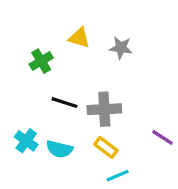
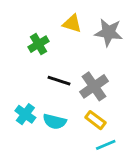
gray star: (121, 48) -> (109, 32), size x1.4
gray cross: (104, 109) -> (94, 86), turned -32

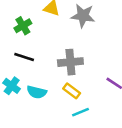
black line: (59, 81) -> (24, 57), moved
gray cross: (94, 86) -> (70, 62), turned 30

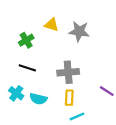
yellow rectangle: (72, 91) -> (69, 98), turned 56

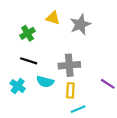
gray star: (79, 31) -> (80, 25), turned -30
cyan semicircle: (38, 99) -> (45, 82), moved

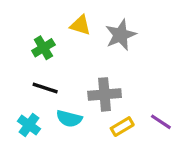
yellow rectangle: (70, 90) -> (122, 127), moved, turned 56

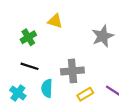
gray star: (121, 35) -> (103, 36), moved
cyan semicircle: (69, 119) -> (47, 88), turned 78

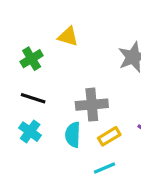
cyan semicircle: (47, 88) -> (73, 135), moved
cyan cross: (18, 93) -> (30, 132), moved

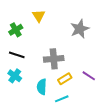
yellow triangle: (68, 36) -> (39, 16), turned 40
cyan semicircle: (73, 135) -> (42, 87), moved

